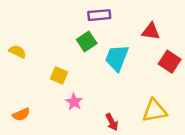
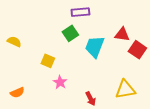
red triangle: (151, 31) -> (122, 34), moved

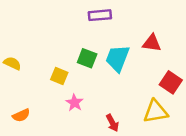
green square: (70, 33) -> (87, 58), moved, turned -35
yellow semicircle: (14, 42) -> (12, 63), moved
red square: (137, 50) -> (171, 82), moved

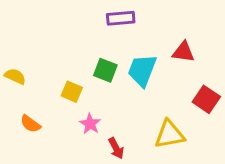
yellow triangle: (156, 112) -> (170, 134), moved
orange semicircle: (21, 115) -> (30, 124), moved, turned 60
red arrow: (112, 123) -> (116, 148), moved

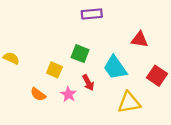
cyan trapezoid: (142, 70) -> (115, 68), moved, turned -56
orange semicircle: (30, 124) -> (38, 94), moved
red arrow: (116, 148) -> (88, 83), moved

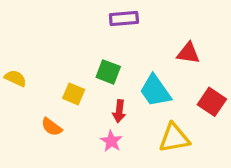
red arrow: (88, 83) -> (119, 111), turned 35
pink star: (68, 94) -> (111, 141), moved

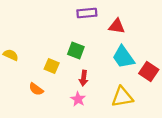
red triangle: (188, 53) -> (117, 26), moved
cyan trapezoid: (155, 91) -> (123, 57), moved

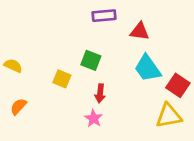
orange semicircle: (36, 89) -> (18, 107), moved, turned 96
yellow triangle: (122, 97) -> (169, 116), moved

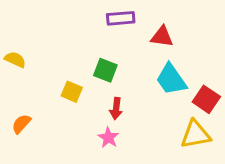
yellow semicircle: (13, 66) -> (15, 60), moved

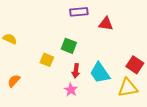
cyan trapezoid: (171, 79) -> (100, 73), moved

